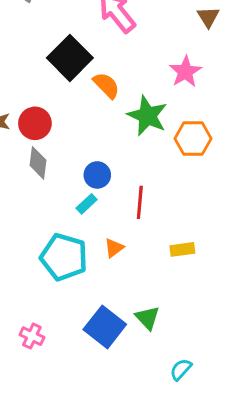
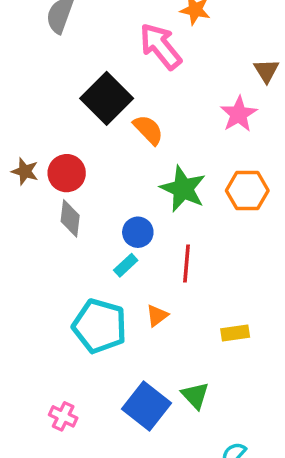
brown triangle: (208, 17) -> (266, 71), moved
green star: (147, 116) -> (183, 189), moved
yellow rectangle: (182, 249) -> (235, 333), moved

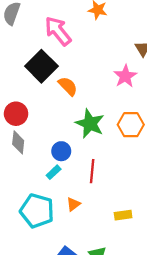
pink arrow: (160, 46) -> (58, 31), moved

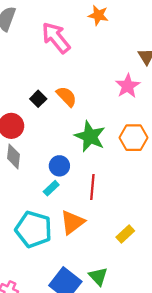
black square: (41, 66) -> (38, 99), moved, size x0.5
orange triangle: (73, 204) -> (72, 222), size x1.6
yellow rectangle: (123, 215) -> (125, 234), turned -35

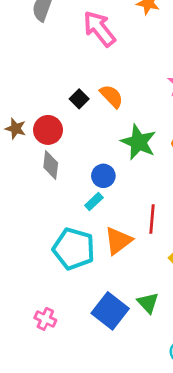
red line: (92, 187) -> (152, 219), moved

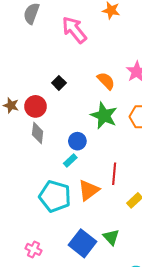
orange semicircle: (111, 96) -> (106, 81), moved

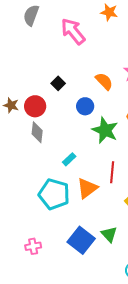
green star: (104, 116) -> (105, 130), moved
blue circle: (77, 141) -> (85, 106), moved
pink cross: (33, 249) -> (33, 246), turned -35

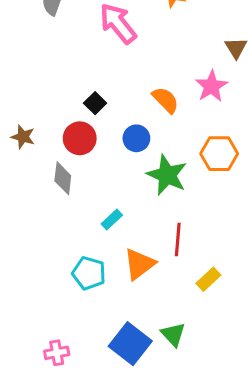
red circle: (35, 106) -> (80, 138), moved
cyan pentagon: (54, 194) -> (89, 273), size x0.7

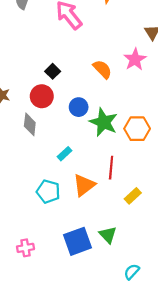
blue circle: (136, 138) -> (79, 107), moved
orange hexagon: (219, 154) -> (137, 129), moved
blue square: (130, 344) -> (78, 241), turned 32

